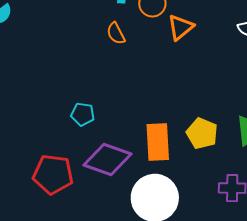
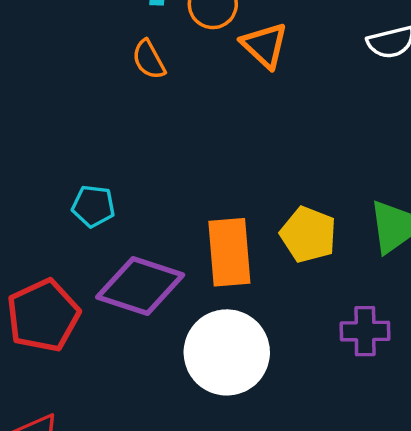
orange triangle: (181, 27) -> (265, 45), turned -36
red pentagon: (53, 174) -> (43, 316), turned -30

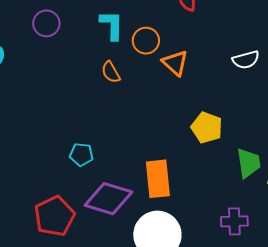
yellow pentagon: (308, 235) -> (207, 128), moved

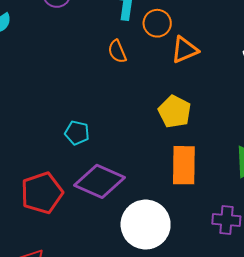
orange triangle: (175, 63) -> (185, 50), turned 48
yellow pentagon: (207, 128) -> (175, 112), moved
orange rectangle: (158, 179) -> (184, 165), moved

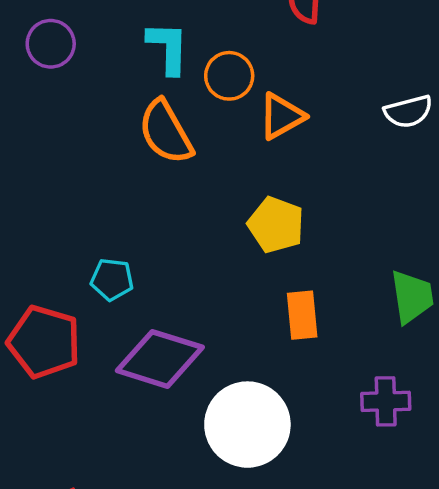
orange semicircle: (117, 51) -> (166, 132), size x1.6
orange rectangle: (184, 165) -> (302, 315), size x0.7
red pentagon: (42, 193) -> (44, 342), moved, turned -30

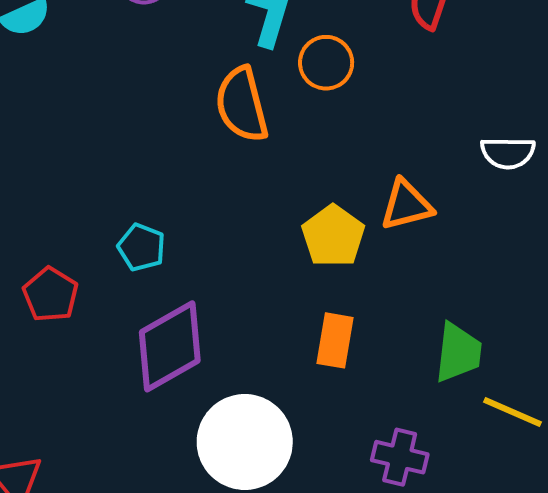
orange triangle: (282, 116) -> (406, 205), moved
red pentagon: (44, 342) -> (51, 295), size x0.7
purple diamond: (160, 359) -> (170, 346), turned -62

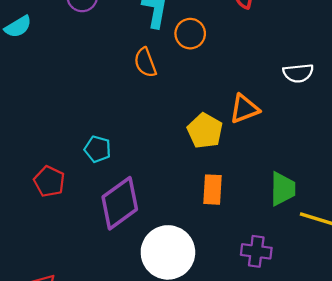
orange semicircle: (242, 105) -> (145, 62), size x0.7

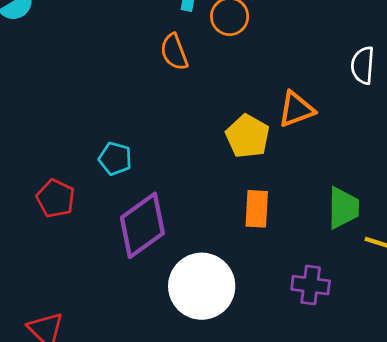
white semicircle: (298, 73) -> (363, 65), turned 100

